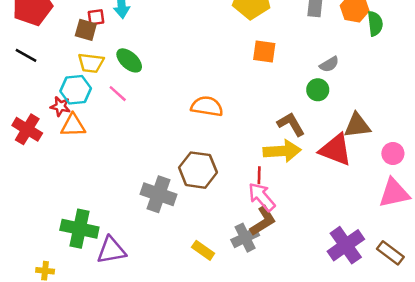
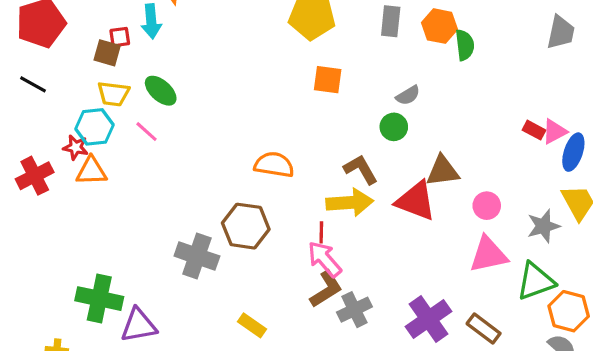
orange semicircle: (207, 106) -> (274, 165), moved
red cross: (27, 129) -> (35, 176), turned 32
gray cross: (245, 238) -> (354, 310), moved

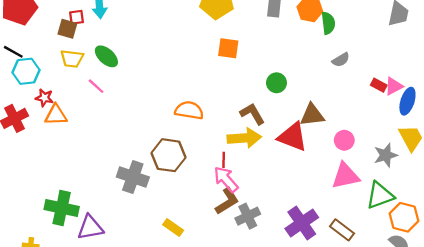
gray semicircle: (408, 95) -> (341, 60), moved
cyan hexagon: (95, 127) -> (26, 71), moved

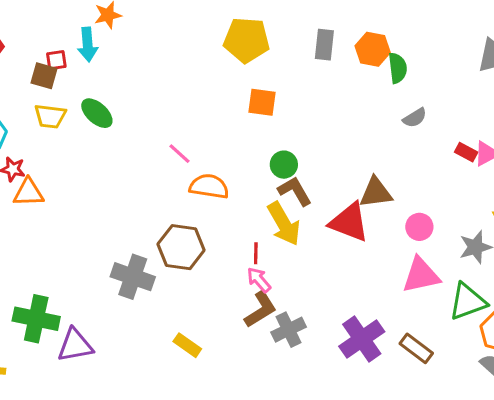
green circle: (276, 83) -> (284, 165), moved
pink line: (96, 86) -> (179, 154), moved
yellow arrow: (244, 138) -> (284, 224), turned 64
pink arrow: (226, 179) -> (259, 280), size x0.7

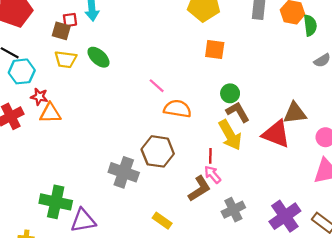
brown L-shape: (260, 309) -> (199, 189), moved

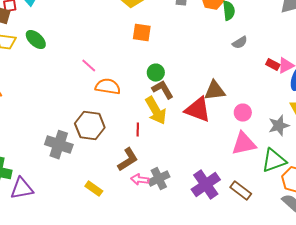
pink arrow: (213, 175) -> (140, 180), moved, turned -42

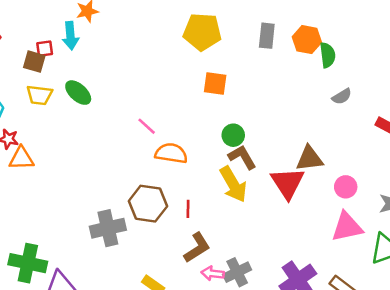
red triangle: (198, 110) -> (288, 183), turned 36
red line: (138, 130) -> (188, 209), moved
gray cross: (59, 145) -> (108, 228), turned -32

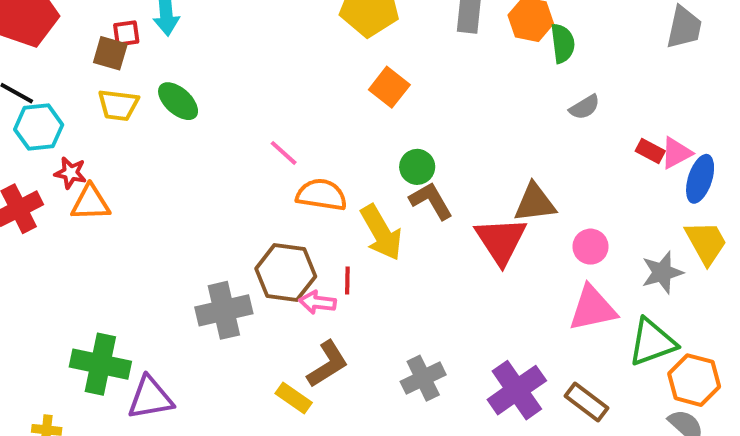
orange square: (215, 83) -> (389, 87), turned 30
yellow arrow: (233, 184) -> (381, 233), moved
brown L-shape: (197, 248) -> (328, 364), moved
pink arrow: (213, 273) -> (318, 302), moved

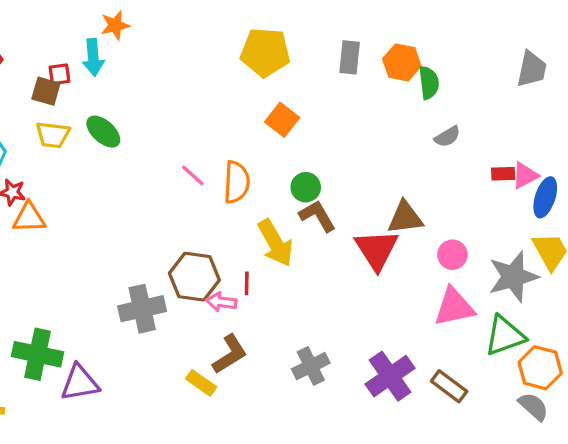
red rectangle: (650, 151) -> (503, 174), turned -30
orange semicircle: (322, 195) -> (237, 182), moved, turned 84
gray star: (662, 272) -> (513, 277), size x1.4

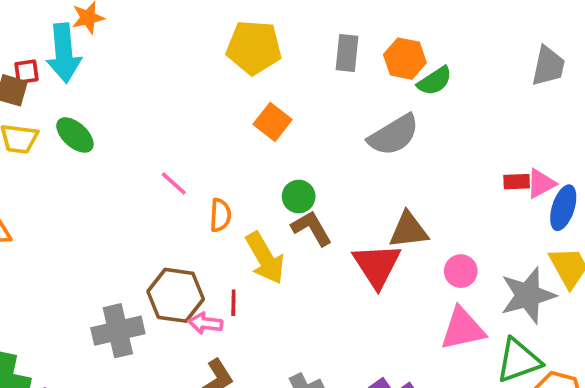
cyan arrow: (93, 57) -> (64, 53), size x1.4
green semicircle: (429, 83) -> (435, 81), turned 64
gray semicircle: (447, 137) -> (394, 135), moved, size x1.8
orange semicircle: (237, 182) -> (220, 215), moved, size x0.7

